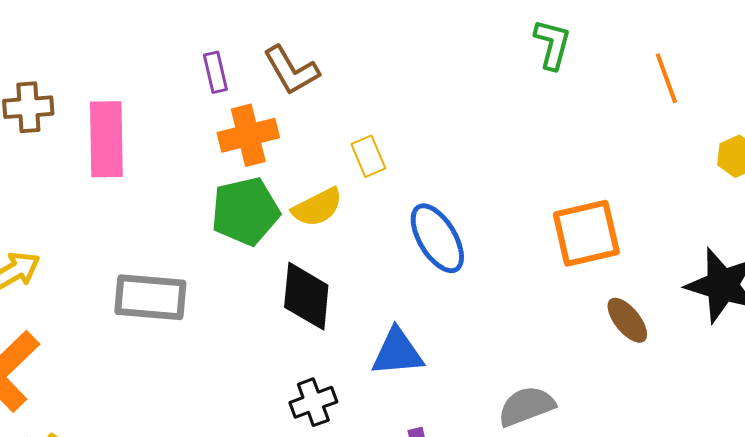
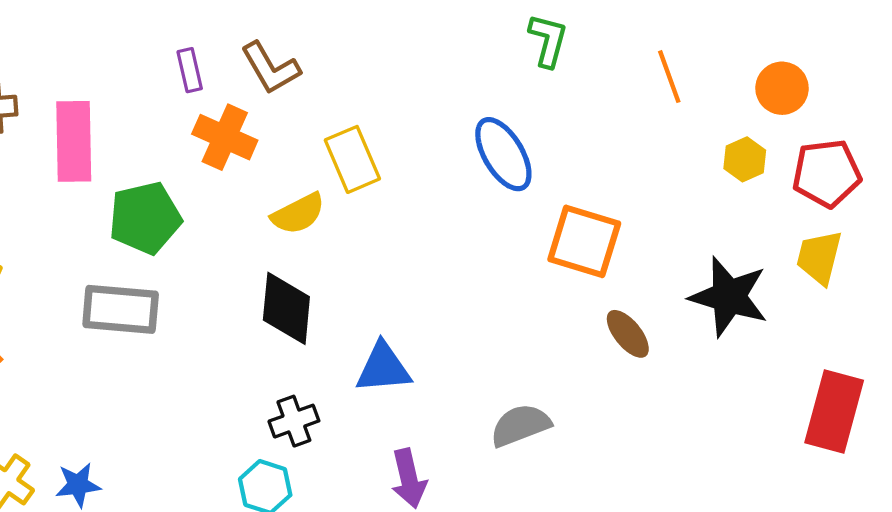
orange cross: (248, 135) -> (225, 137), turned 38
yellow rectangle: (368, 156) -> (352, 159), size x1.5
green pentagon: (245, 211) -> (145, 218), moved
orange square: (586, 233) -> (584, 241), turned 30
blue ellipse: (437, 238) -> (503, 154), moved

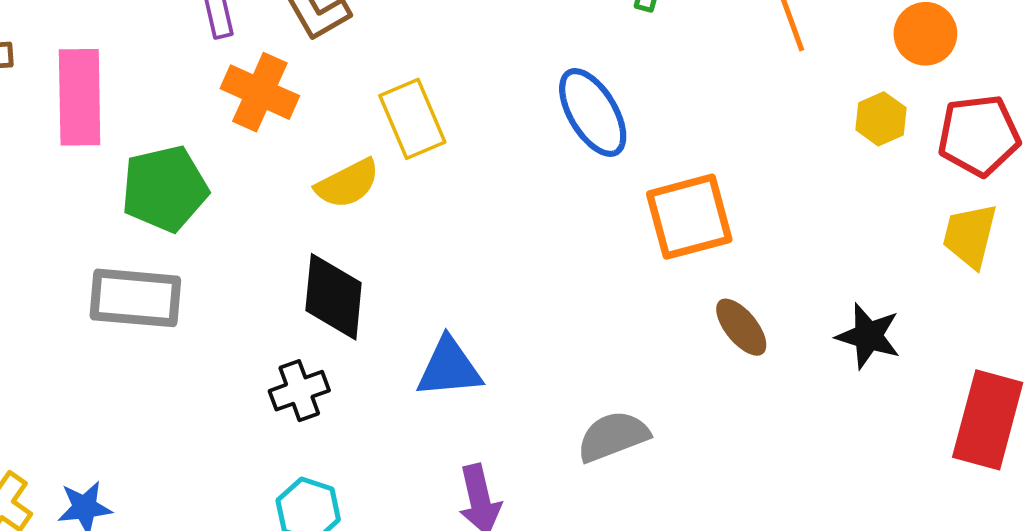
orange square: (584, 241) -> (689, 217), turned -32
black star: (729, 297) -> (868, 336), moved, size x0.7
black cross: (294, 421) -> (299, 391), moved

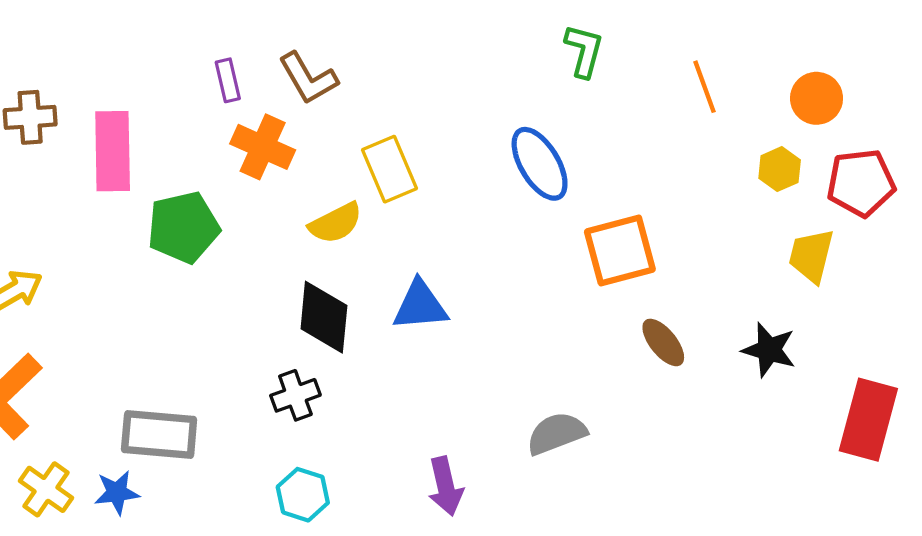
yellow trapezoid: (970, 236) -> (811, 256), moved
gray rectangle: (135, 298) -> (159, 434), moved
blue triangle: (449, 368) -> (420, 305), moved

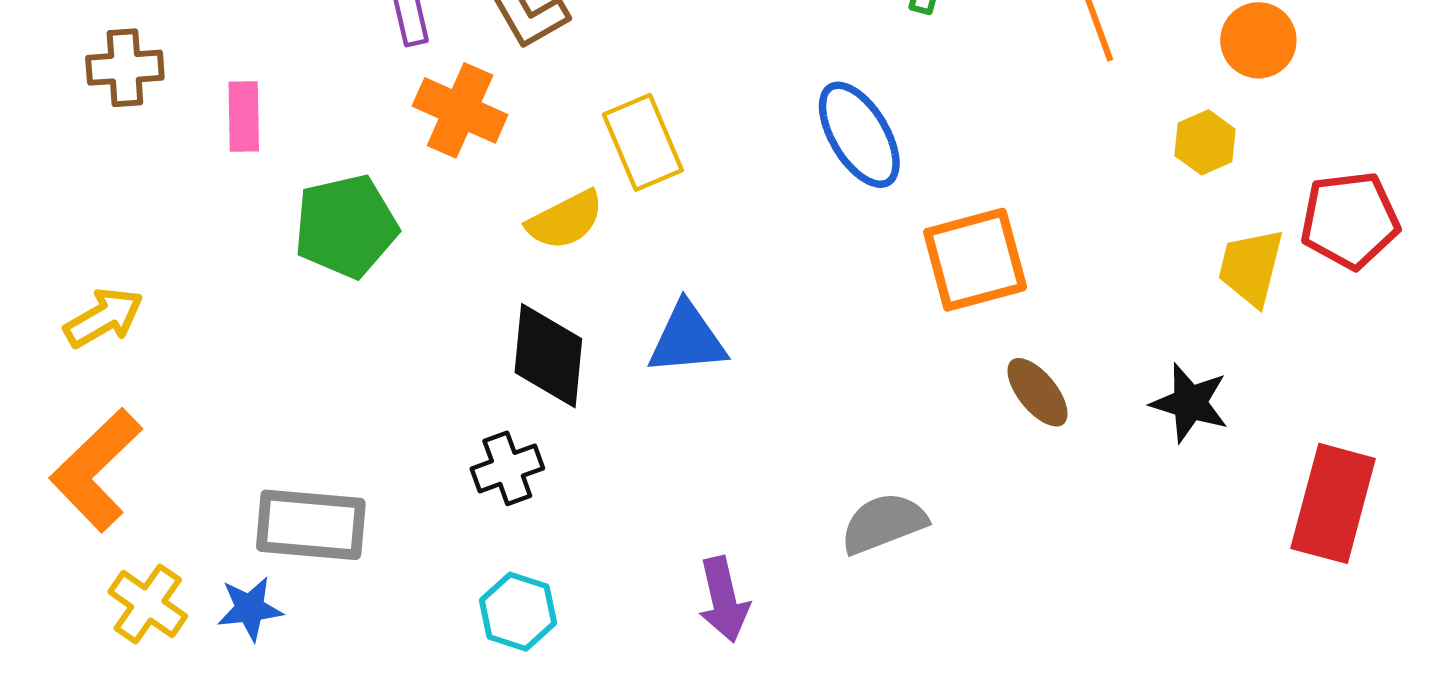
pink rectangle: (113, 151) -> (244, 116), size x0.6
red pentagon: (861, 183) -> (1350, 220), moved

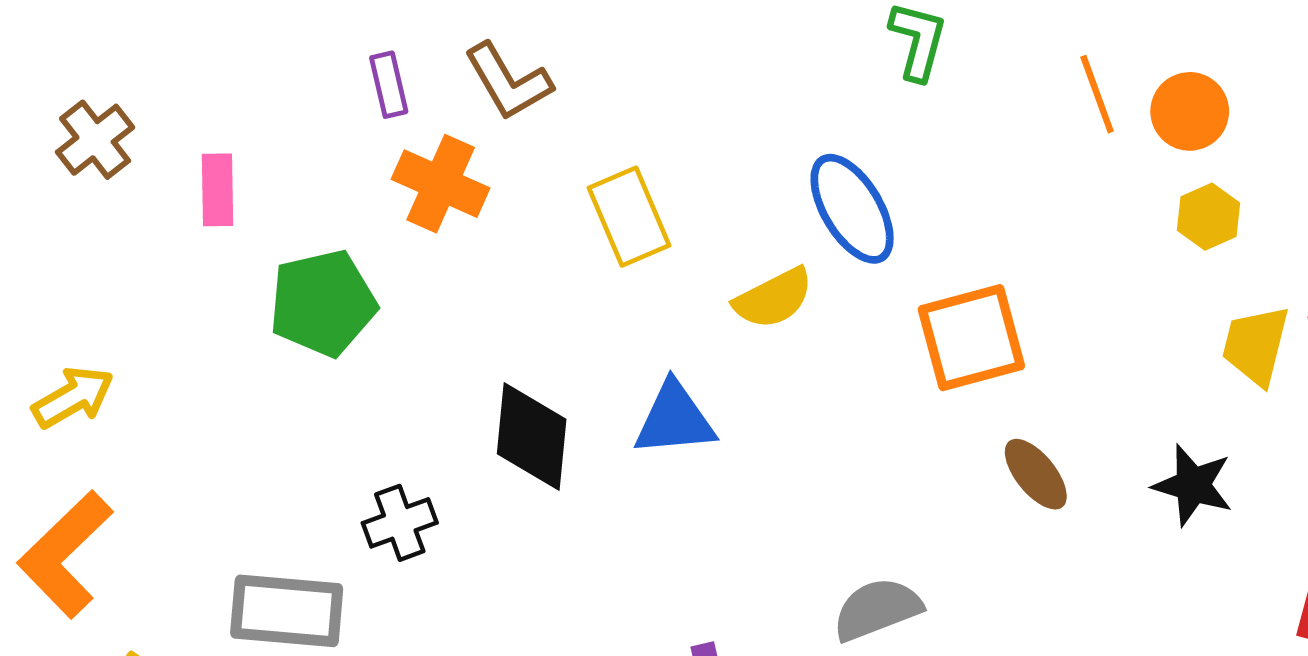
orange circle: (1258, 40) -> (1190, 111), moved
brown cross: (125, 68) -> (95, 140), turned -34
yellow semicircle: (565, 220) -> (774, 298), moved
black cross: (507, 468) -> (400, 523), moved

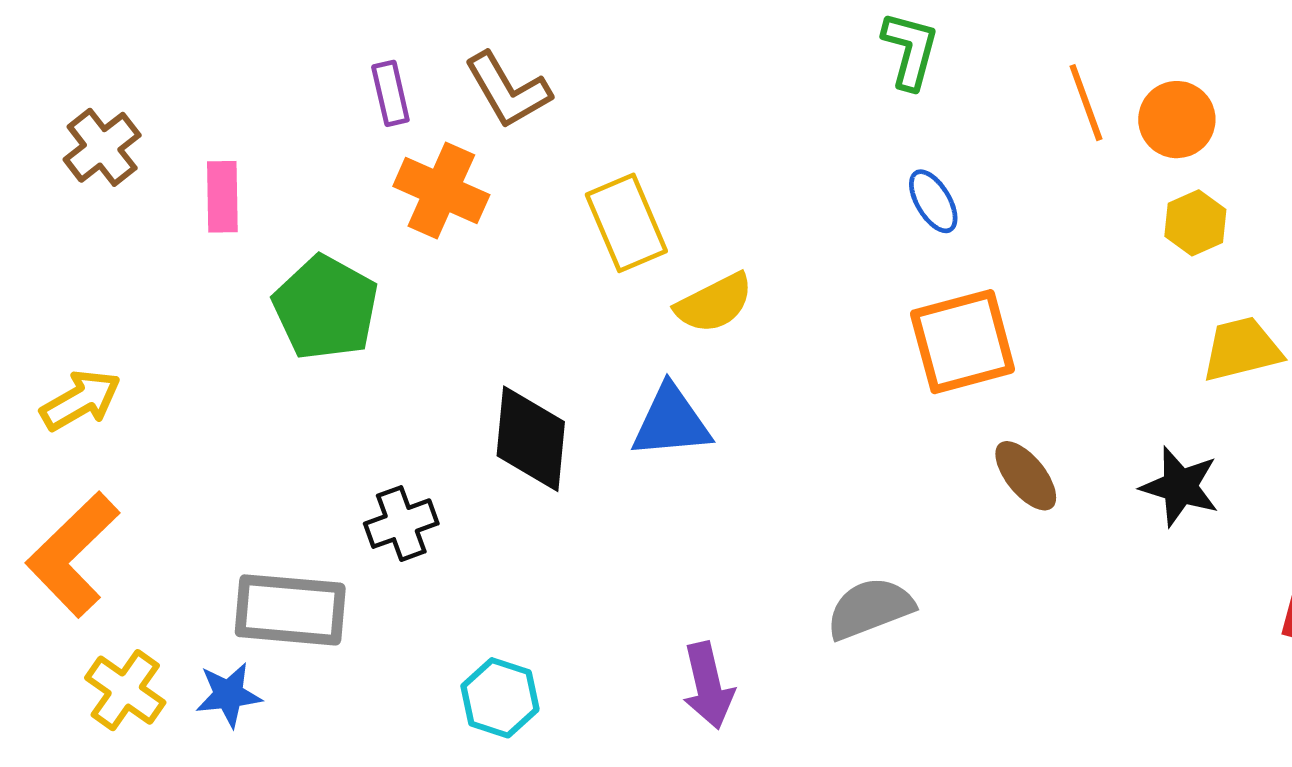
blue ellipse: (852, 209) -> (933, 201), moved, size x0.6
yellow semicircle: (774, 298) -> (714, 303), moved
green pentagon: (323, 303) -> (326, 308), turned -30
yellow trapezoid: (1256, 345) -> (1242, 349), turned 62

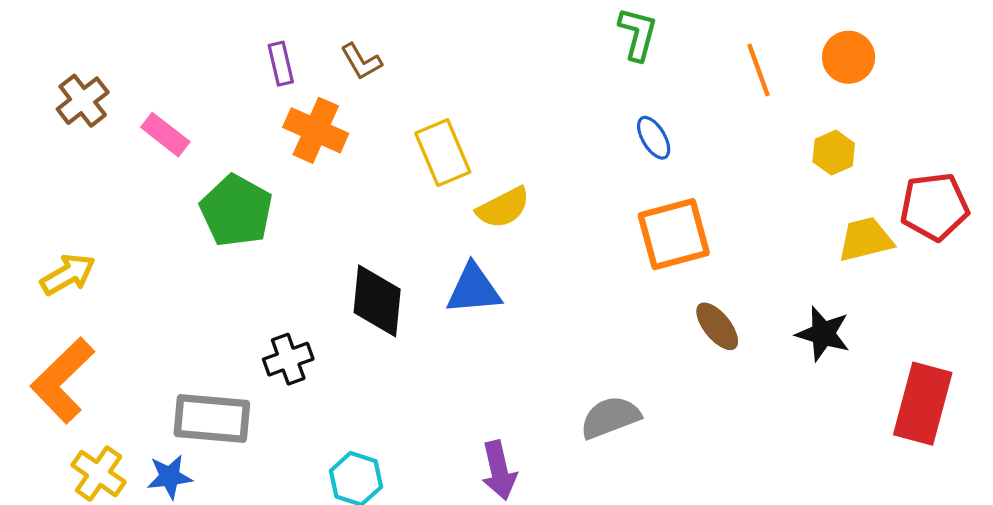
brown L-shape: (508, 90) -> (361, 61), size x0.7
orange circle: (1177, 120) -> (849, 57), moved
pink rectangle: (222, 197) -> (165, 135), turned -51

